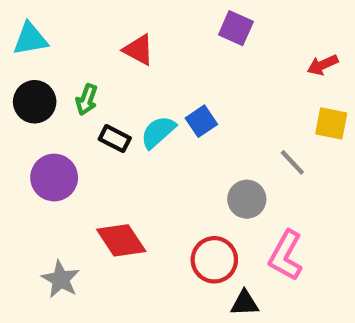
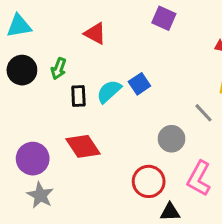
black rectangle: (115, 139) -> (78, 96), turned 60
purple circle: (54, 178) -> (33, 159), moved
red diamond: (121, 240) -> (83, 146), moved

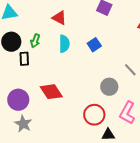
blue square: (139, 84) -> (94, 45), moved
cyan semicircle: (109, 91) -> (64, 44), moved, turned 132
black rectangle: (78, 96) -> (24, 59), moved

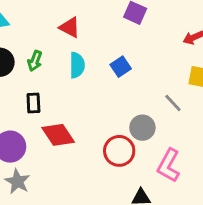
black rectangle: (24, 59) -> (33, 103), moved
red circle: (94, 115) -> (119, 151), moved

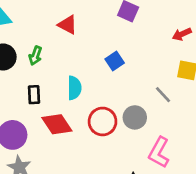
cyan semicircle: (77, 65) -> (74, 88), moved
red circle: (119, 151) -> (103, 121), moved

